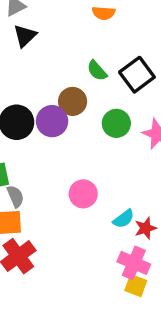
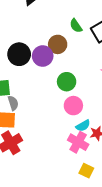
green circle: (116, 123) -> (67, 82), moved
pink circle: (83, 194) -> (73, 106), moved
pink cross: (134, 263) -> (78, 142), moved

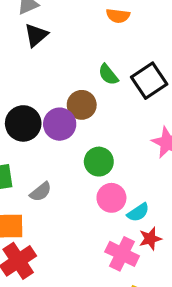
gray semicircle: (13, 103) -> (41, 192), moved, turned 72
cyan semicircle: (83, 126) -> (138, 212), moved

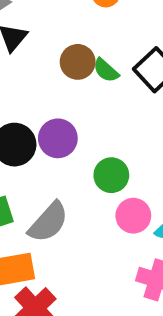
brown circle: (82, 105) -> (78, 62), moved
gray semicircle: (41, 192) -> (48, 222), size x1.6

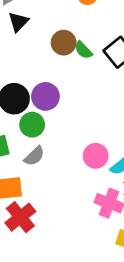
green circle: (111, 175) -> (32, 125), moved
gray semicircle: (48, 222) -> (34, 156), size x0.7

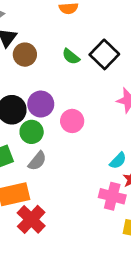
brown circle: (64, 43) -> (25, 55), moved
pink circle: (96, 156) -> (72, 121), moved

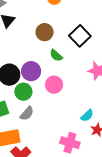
brown circle: (25, 55) -> (45, 32), moved
green semicircle: (71, 57) -> (56, 55), moved
pink cross: (112, 196) -> (70, 143), moved

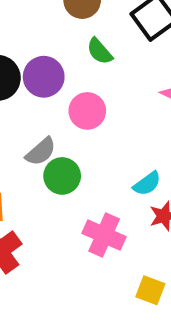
green circle: (23, 92) -> (62, 176), moved
gray semicircle: (27, 114) -> (41, 152), moved

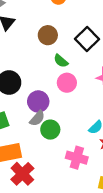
purple circle: (44, 77) -> (38, 102), moved
pink circle: (87, 111) -> (67, 83), moved

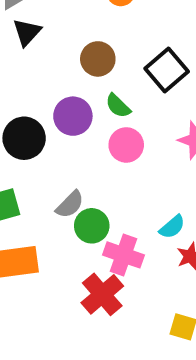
purple circle: (38, 102) -> (73, 116), moved
pink cross: (77, 158) -> (123, 255), moved
red cross: (22, 174) -> (102, 294), moved

